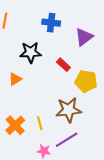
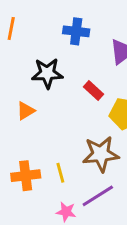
orange cross: (15, 125) -> (26, 176), turned 36

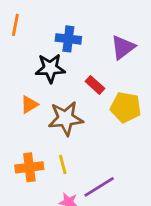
blue cross: (76, 31) -> (68, 39), moved
brown star: (101, 154) -> (66, 118), moved

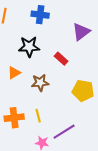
blue cross: (68, 39) -> (40, 15), moved
yellow pentagon: (126, 107) -> (83, 91), moved
brown star: (66, 118) -> (40, 83), size x0.7

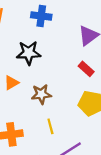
red rectangle: (61, 59) -> (86, 69), moved
yellow line: (38, 116) -> (50, 126), moved

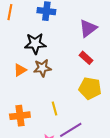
brown star: (41, 94) -> (42, 68), moved

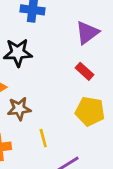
brown star: (42, 68) -> (19, 109), moved

